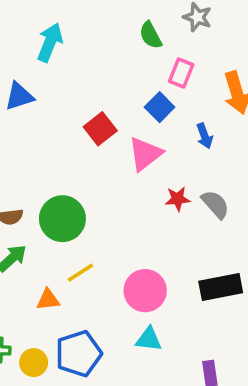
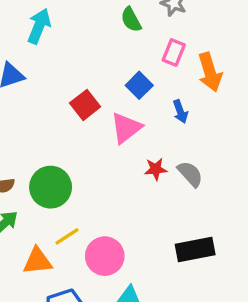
pink rectangle: (181, 73) -> (174, 52), moved
pink circle: (145, 291) -> (105, 256), moved
orange triangle: (48, 300) -> (37, 261), size x1.4

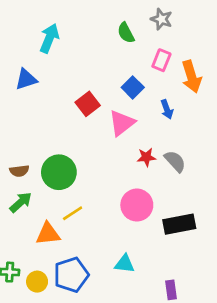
pink circle: (105, 256) -> (137, 205), moved

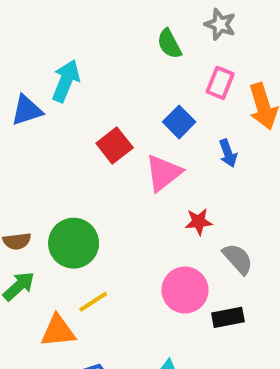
cyan arrow: (49, 38) -> (66, 81), moved
gray semicircle: (175, 161) -> (238, 259), moved
black rectangle: (179, 224) -> (228, 317), moved, size x0.7

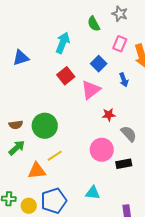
cyan arrow: (66, 81) -> (63, 43), moved

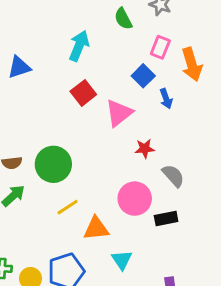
blue square: (99, 64) -> (143, 76), moved
orange triangle: (37, 171) -> (96, 229), moved
cyan triangle: (93, 193) -> (122, 260), turned 49

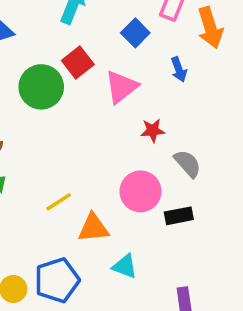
blue square: (143, 76) -> (135, 33), moved
green circle: (53, 164) -> (41, 87), moved
cyan triangle: (122, 260) -> (125, 266), turned -35

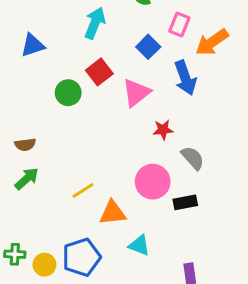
orange arrow: (210, 28) -> (212, 42), turned 72
blue arrow: (179, 69) -> (185, 78), size x1.6
green circle: (41, 87) -> (68, 93), size x0.7

